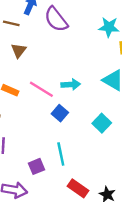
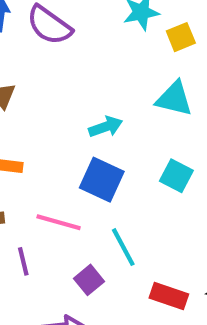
pink line: (41, 89) -> (59, 222), moved
blue square: (60, 113) -> (102, 180), size x1.5

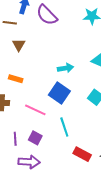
purple line: (23, 261) -> (15, 139), moved
purple square: (89, 280) -> (35, 138), moved, turned -32

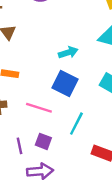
cyan line: (64, 127) -> (76, 124), turned 54

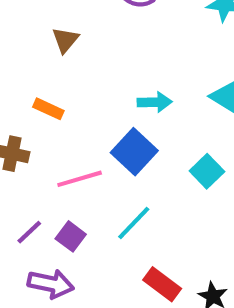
pink line: (39, 108) -> (80, 179), turned -50
purple line: (19, 146) -> (29, 232), turned 42

